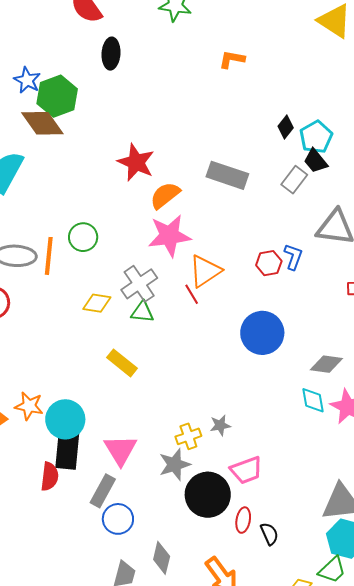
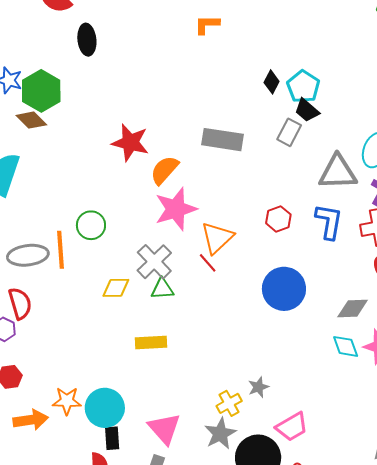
brown diamond: (42, 123) -> (31, 120), size x0.7
blue L-shape: (293, 257) -> (329, 222), moved, size x1.4
yellow rectangle: (122, 363) -> (151, 342), turned -32
black rectangle: (67, 451) -> (112, 438), size x0.6

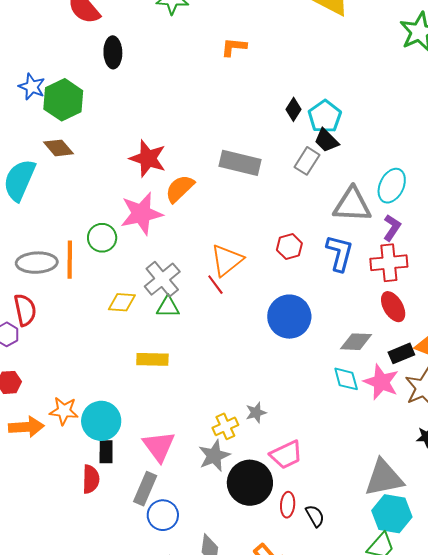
brown diamond: (31, 120) -> (59, 148), moved
pink star: (176, 209) -> (141, 214), moved

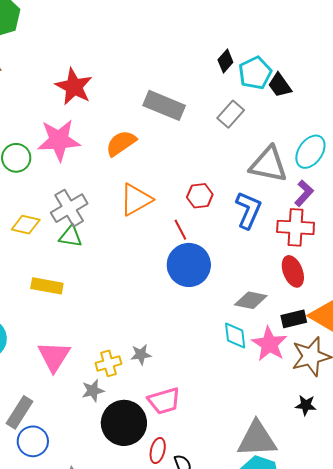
black trapezoid: (326, 140) -> (280, 85), moved
orange semicircle: (180, 189) -> (121, 143), moved
red line: (215, 285) -> (180, 230), moved
pink triangle: (159, 446) -> (54, 356), moved
gray star: (214, 456) -> (93, 391), size x0.7

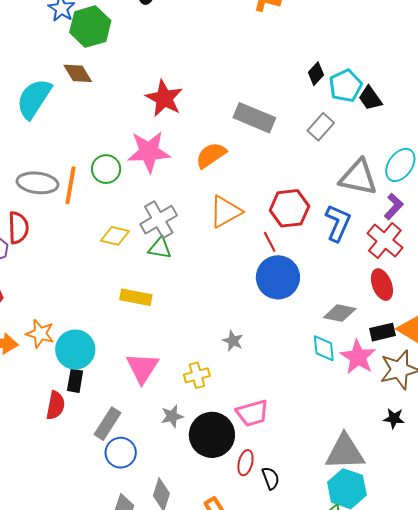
red hexagon: (200, 196) -> (289, 208), size x1.5
red cross: (296, 227) -> (385, 241), turned 36
gray star: (141, 355) -> (233, 341), moved, turned 30
gray star: (93, 391) -> (172, 416), moved

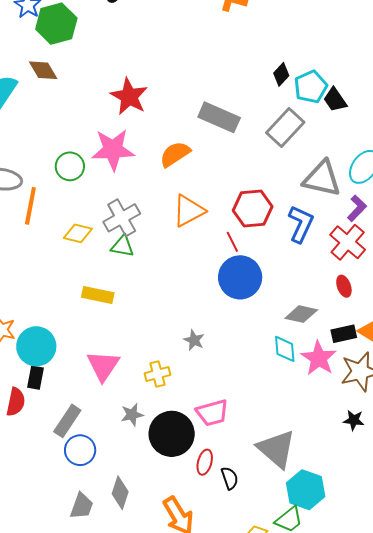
gray rectangle: (321, 127) -> (285, 127), size x1.4
orange line: (70, 185) -> (30, 206), moved
red ellipse: (382, 285) -> (344, 286), size x0.7
gray triangle: (345, 452) -> (277, 449), moved, turned 42

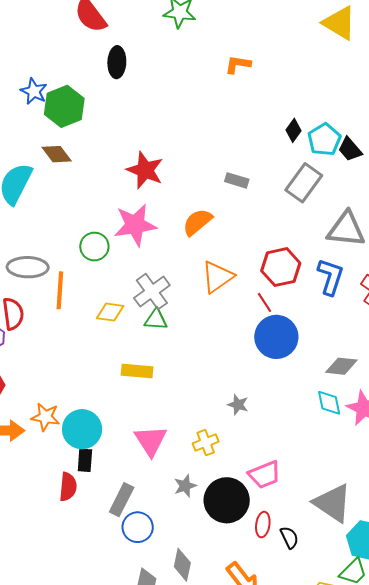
gray rectangle: (219, 117) -> (237, 180), size x0.6

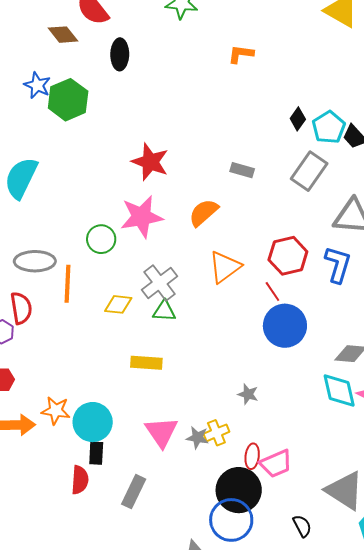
brown diamond: (57, 154) -> (63, 35), moved
cyan diamond: (329, 403) -> (339, 390), size x1.4
gray star: (185, 486) -> (197, 438), moved, turned 30
red ellipse: (263, 525) -> (252, 456), moved
blue circle: (138, 527) -> (231, 520), moved, size x1.4

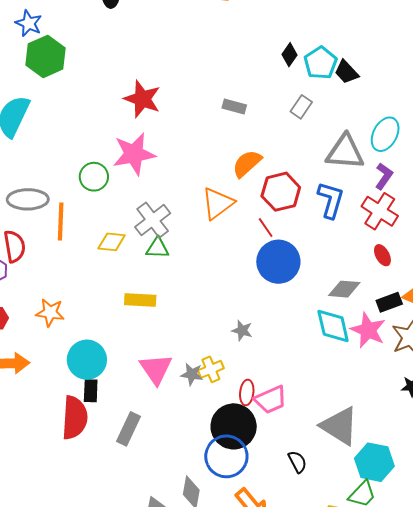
green hexagon: (68, 100) -> (45, 56), moved
gray rectangle: (309, 171) -> (301, 107), size x0.6
orange semicircle: (204, 213) -> (247, 164), moved
orange star: (56, 411) -> (50, 312), moved
red semicircle: (80, 480) -> (75, 418), size x1.5

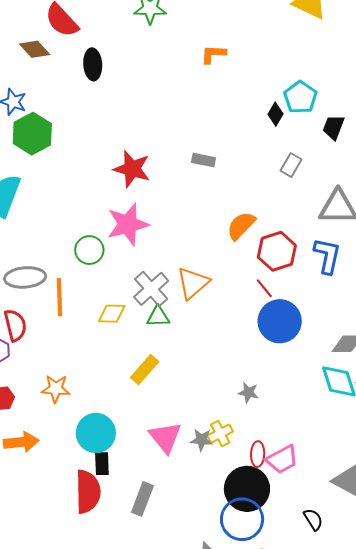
cyan pentagon: (320, 63) -> (300, 97), moved
black trapezoid: (346, 72) -> (334, 127), turned 68
gray rectangle: (234, 106) -> (204, 160), moved
orange triangle: (218, 203) -> (193, 283), moved
yellow rectangle: (140, 300) -> (145, 370), turned -48

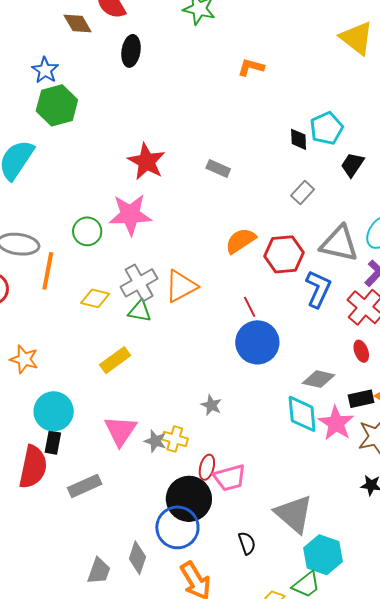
black diamond: (276, 114) -> (299, 139), turned -45
red hexagon: (277, 251) -> (284, 254), moved
yellow cross: (220, 434) -> (175, 439), turned 30
gray rectangle: (142, 499) -> (85, 486), turned 32

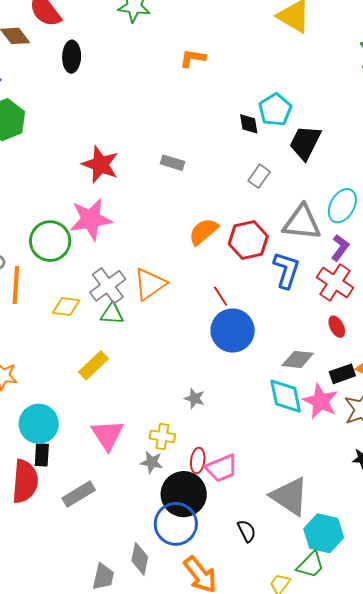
black trapezoid: (352, 165) -> (305, 143), size x1.4
green circle: (87, 231) -> (50, 241), size x1.4
gray star: (155, 441) -> (152, 462), moved

